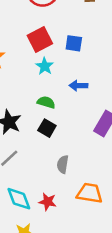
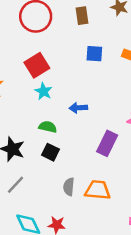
blue square: (74, 43) -> (94, 54), moved
orange trapezoid: (90, 193) -> (98, 190), moved

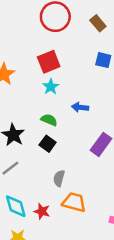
brown rectangle: (82, 16) -> (98, 23), turned -42
orange trapezoid: (98, 190) -> (74, 202), moved

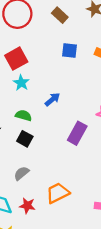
blue arrow: (80, 107) -> (52, 99), turned 140
gray semicircle: (59, 178) -> (21, 173), moved, turned 42
orange trapezoid: (74, 202) -> (58, 193), turned -35

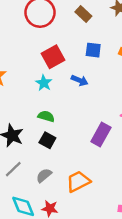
red square: (16, 59) -> (53, 57), moved
blue arrow: (52, 99) -> (80, 80), moved, turned 63
orange trapezoid: (58, 193) -> (78, 181), moved

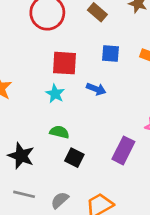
red square: (53, 57) -> (65, 63), turned 35
black square: (47, 140) -> (74, 158), moved
gray line: (13, 169) -> (24, 194), turned 60

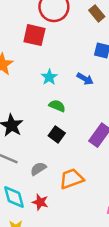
red square: (65, 63) -> (34, 35), moved
green semicircle: (59, 132) -> (57, 106), moved

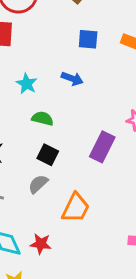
gray semicircle: (38, 169) -> (38, 184), moved
orange trapezoid: (72, 179) -> (76, 208), turned 145

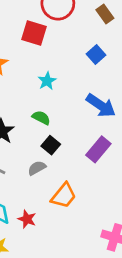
blue square: (88, 39) -> (96, 55), moved, turned 30
blue arrow: (72, 79) -> (101, 106), moved, size x1.6
green semicircle: (43, 118) -> (41, 118), moved

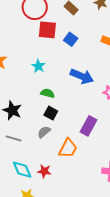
red square: (34, 33) -> (47, 30), moved
green semicircle: (41, 118) -> (48, 93), moved
purple rectangle: (98, 149) -> (89, 126), moved

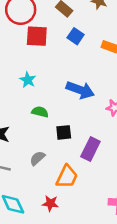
blue square: (71, 39) -> (76, 36), moved
black square: (51, 113) -> (64, 132), moved, turned -32
red star: (44, 171) -> (50, 203), moved

